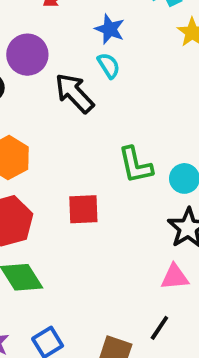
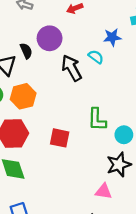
blue star: (110, 29) -> (112, 37), moved, turned 30
cyan semicircle: (109, 66) -> (96, 57), turned -35

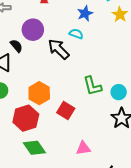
orange hexagon: (23, 96) -> (39, 93), moved
red square: (60, 138) -> (66, 110), turned 36
pink triangle: (104, 191) -> (83, 148), moved

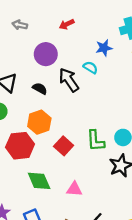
black semicircle: (16, 46) -> (40, 88), moved, turned -32
green L-shape: (92, 86) -> (96, 141), moved
green diamond: (34, 148) -> (39, 181), moved

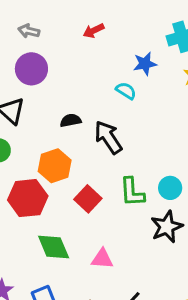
purple circle: (46, 54) -> (31, 69), moved
black arrow: (69, 80) -> (108, 137), moved
black semicircle: (40, 88) -> (71, 120), moved, turned -40

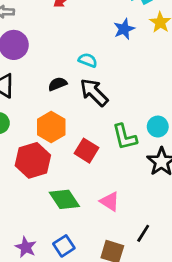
blue star: (145, 64) -> (124, 29), moved
cyan semicircle: (126, 91) -> (88, 60), moved
pink triangle: (102, 259) -> (110, 201), turned 40

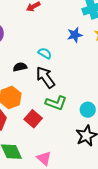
green L-shape: (125, 137) -> (56, 103), moved, turned -65

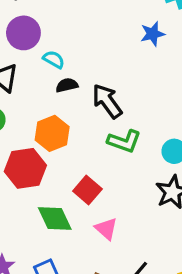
cyan semicircle: (45, 53) -> (54, 59), moved
red square: (33, 119) -> (87, 190), moved

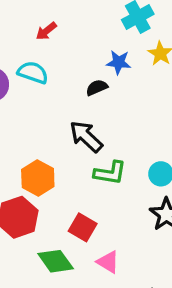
blue star: (153, 34) -> (119, 62), turned 30
cyan semicircle: (54, 59) -> (33, 73), moved, size x1.4
black semicircle: (67, 85) -> (97, 88), moved

